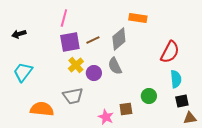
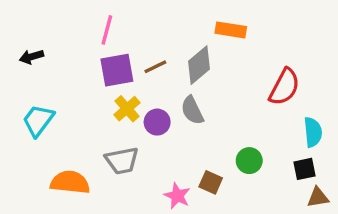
cyan semicircle: (176, 79) -> (313, 132), moved
brown square: (126, 109) -> (211, 182), turned 32

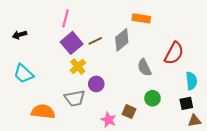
purple square: (117, 70) -> (72, 43), turned -30
gray semicircle: (192, 110) -> (144, 68), moved
cyan trapezoid: (38, 120) -> (24, 74), turned -85
purple circle: (157, 122) -> (96, 84), moved

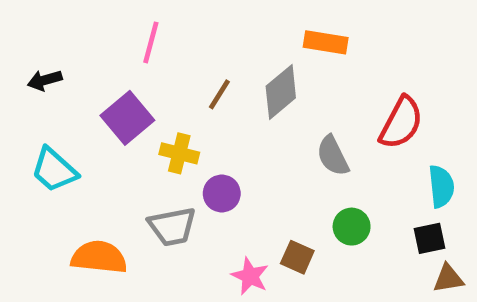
brown line: (95, 41) -> (219, 94), turned -32
purple square: (72, 43) -> (127, 118), moved
yellow cross: (78, 67) -> (179, 153), turned -35

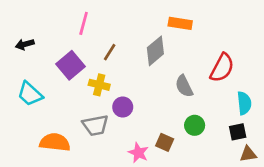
brown line: (219, 94) -> (110, 52), moved

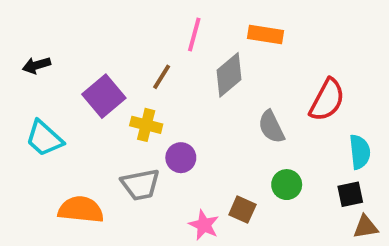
pink line: (84, 23) -> (194, 34), moved

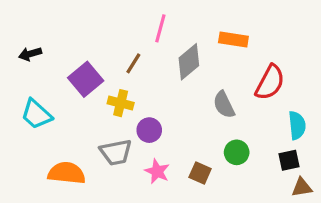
orange rectangle: (265, 34) -> (233, 40), moved
pink star: (204, 225) -> (157, 171), moved

